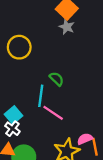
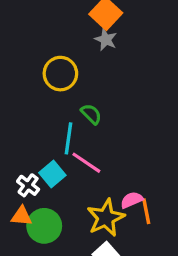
yellow circle: (19, 47) -> (60, 74), moved
cyan square: (14, 115) -> (52, 174), moved

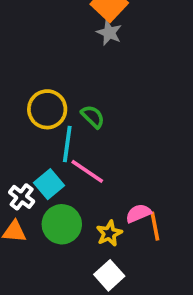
yellow circle: (60, 74) -> (47, 109), moved
yellow star: (106, 218) -> (109, 233), size x0.6
green circle: (44, 226) -> (62, 224), moved

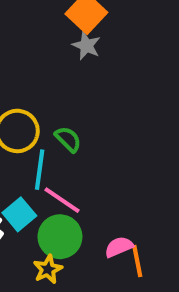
green circle: (62, 224) -> (60, 237), moved
yellow star: (109, 233) -> (48, 269), moved

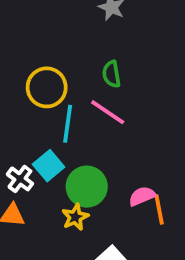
green semicircle: (68, 139) -> (111, 74), moved, turned -144
pink line: (62, 200) -> (108, 112), moved

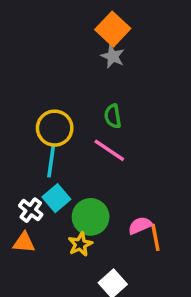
cyan line: (68, 124) -> (51, 161), moved

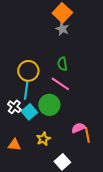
white cross: (31, 210) -> (14, 107), moved
green circle: (91, 217) -> (49, 105), moved
orange triangle: (24, 243) -> (14, 145), moved

